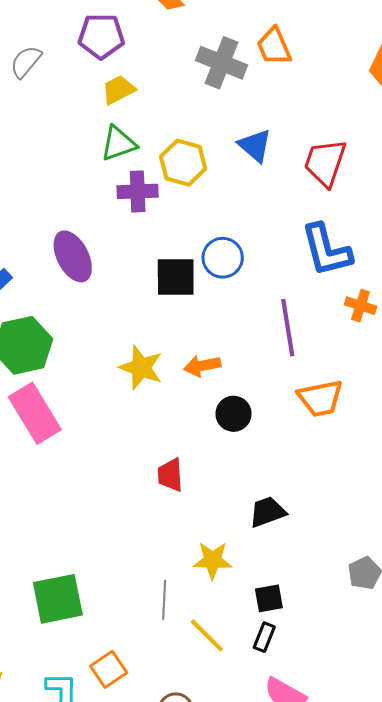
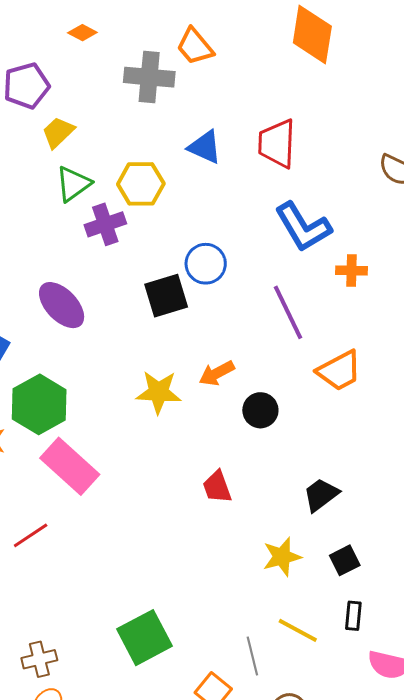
black square: (269, 598) -> (345, 560), moved
gray line: (164, 600) -> (252, 656), moved

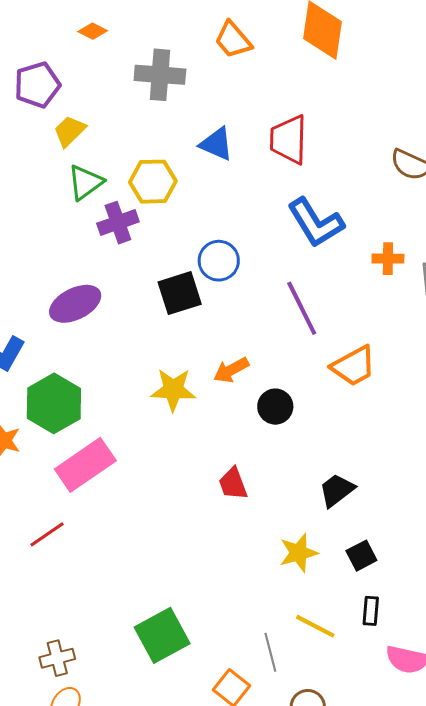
orange trapezoid: (195, 46) -> (233, 40), moved
orange cross: (351, 271) -> (388, 259), moved
purple ellipse: (62, 305) -> (75, 304), turned -72
pink rectangle: (70, 466) -> (85, 465), turned -76

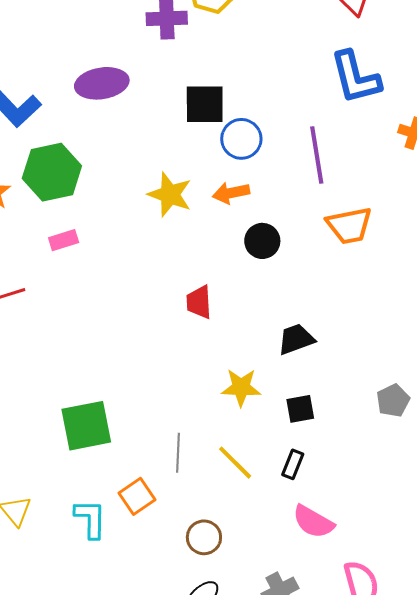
blue circle: (219, 261) -> (241, 139), moved
pink rectangle: (85, 465) -> (64, 240), size x0.5
gray line: (270, 652) -> (178, 453), moved

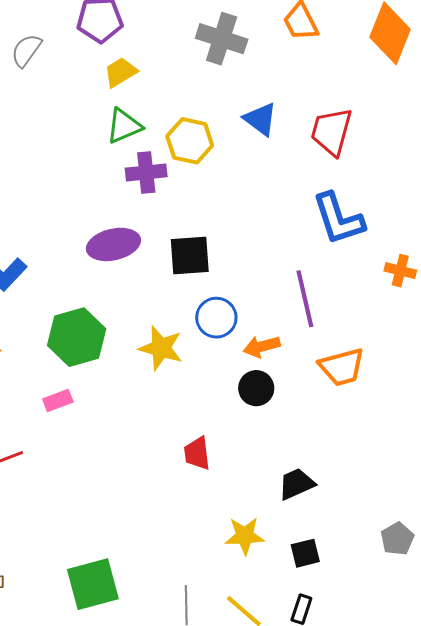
purple ellipse: (102, 83) -> (113, 244), moved
blue circle: (241, 139) -> (216, 318), moved
green hexagon: (52, 172) -> (77, 337), moved
orange arrow: (231, 193) -> (262, 347), moved

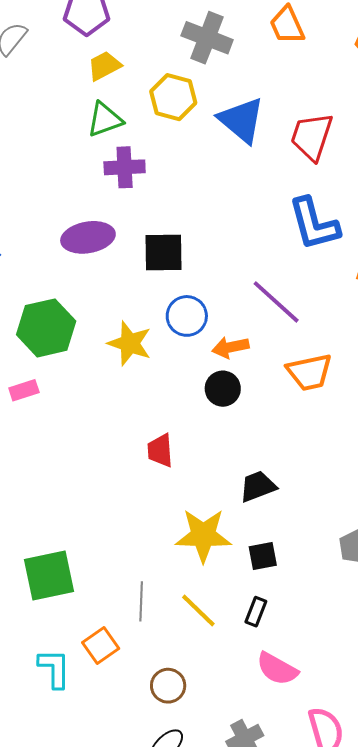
blue triangle: (260, 119) -> (241, 120), size x1.4
yellow hexagon: (190, 141) -> (173, 97), moved
purple line: (305, 299) -> (276, 302), turned -38
yellow star: (245, 536) -> (203, 535), size x1.4

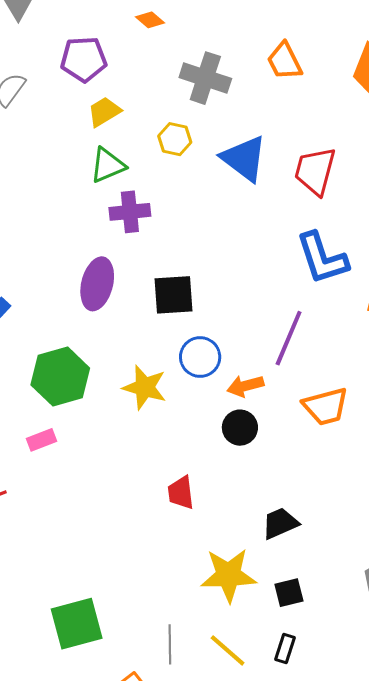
yellow hexagon: (173, 97) -> (175, 139), size x0.7
purple ellipse: (88, 237) -> (97, 284), turned -63
purple line: (276, 302) -> (289, 338), turned 74

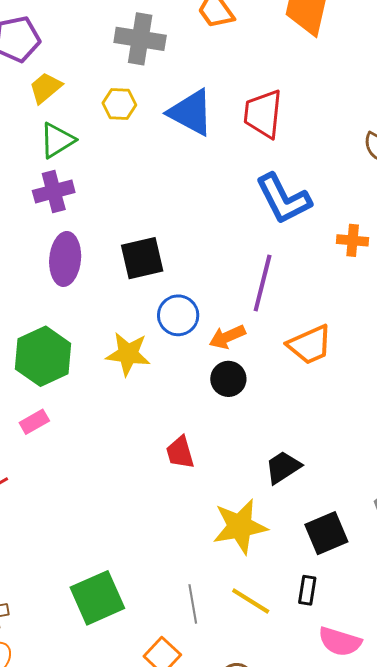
purple cross: (130, 212) -> (54, 191), moved
black square: (289, 593) -> (326, 533), moved, size x1.4

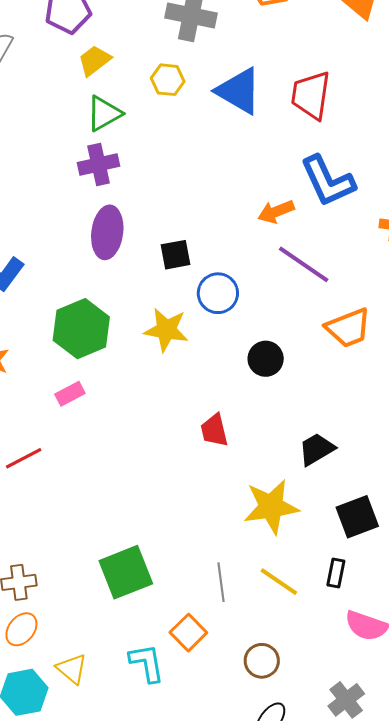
black square: (142, 258) -> (176, 255), moved, size x0.7
purple line: (263, 283) -> (304, 264), turned -72
orange arrow: (227, 337) -> (276, 212), moved

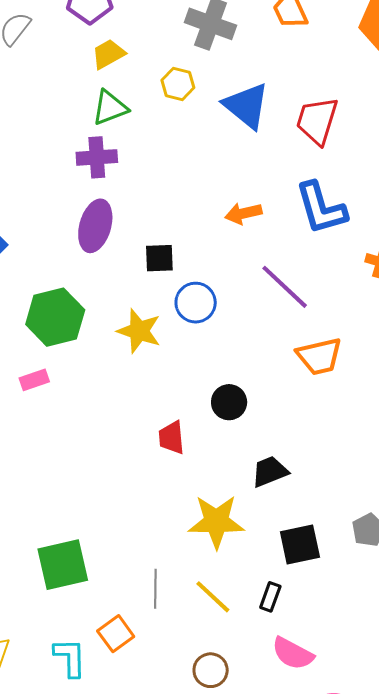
orange arrow: (276, 212) -> (243, 213), moved
black circle: (266, 359) -> (229, 402), moved
brown circle: (262, 661) -> (211, 670), moved

